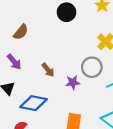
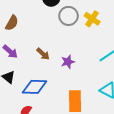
gray circle: (92, 67) -> (68, 16), moved

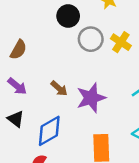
purple star: (68, 62) -> (91, 98), size x1.6
blue diamond: (35, 87) -> (49, 131), turned -30

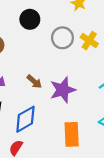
black circle: (68, 16) -> (30, 19), moved

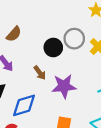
black circle: (30, 19) -> (53, 48), moved

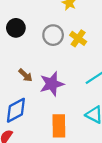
black circle: (53, 48) -> (16, 28), moved

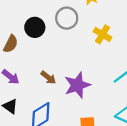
gray circle: (53, 35) -> (67, 18), moved

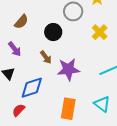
black circle: (35, 27) -> (53, 32), moved

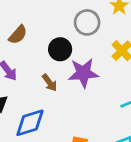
purple star: (68, 69) -> (83, 73), moved

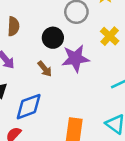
brown semicircle: (18, 35) -> (13, 26), turned -36

